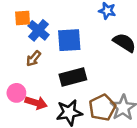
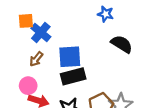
blue square: (69, 40) -> (70, 57), moved
pink circle: (16, 93) -> (28, 86), moved

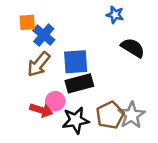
brown arrow: (36, 59) -> (39, 64), size x1.5
pink circle: (28, 86) -> (55, 101), moved

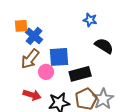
black rectangle: (79, 83) -> (80, 74), moved
pink circle: (55, 101) -> (46, 72), moved

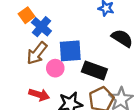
orange square: (21, 26) -> (26, 15), turned -32
black rectangle: (80, 74) -> (94, 70), turned 35

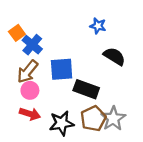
pink circle: (55, 68) -> (30, 90), moved

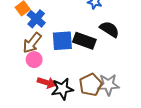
black rectangle: (86, 89) -> (84, 41), moved
red arrow: (30, 114) -> (47, 83), moved
gray star: (113, 119) -> (108, 85), turned 30

